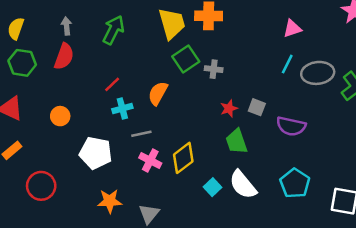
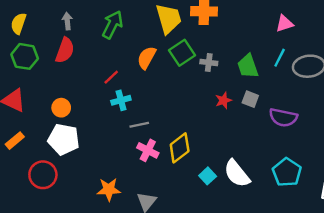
orange semicircle: (158, 93) -> (147, 58), moved
green trapezoid: (237, 141) -> (248, 66), moved
white pentagon: (96, 153) -> (64, 139), moved

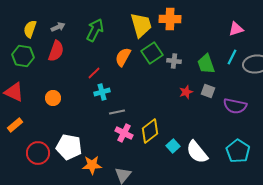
gray arrow: (67, 21) -> (58, 27), turned 72
yellow semicircle: (19, 23) -> (30, 29), moved
white pentagon: (64, 139) -> (69, 147), moved
cyan square: (208, 176) -> (173, 146), moved

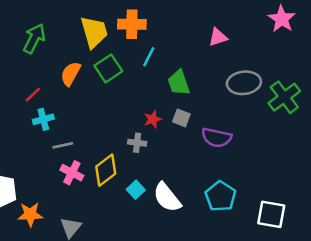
cyan line: (232, 57) -> (149, 57), moved
gray cross: (174, 61) -> (137, 143), moved

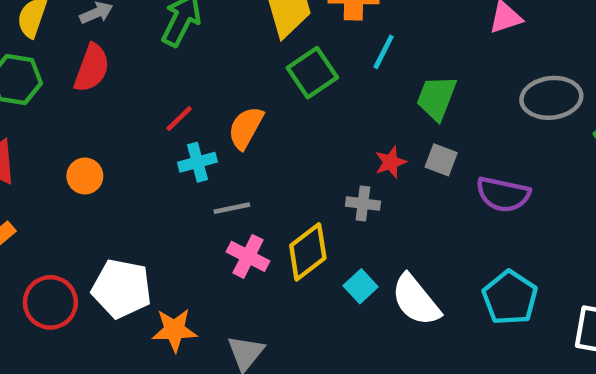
orange semicircle: (71, 74) -> (246, 128), moved
green trapezoid: (179, 83) -> (436, 98), turned 40

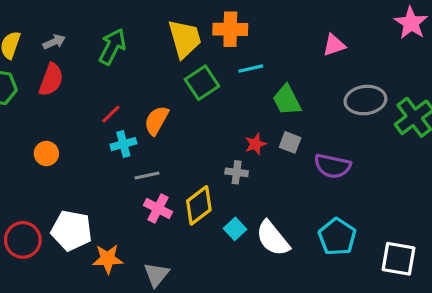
cyan line: (384, 52) -> (251, 69), turned 50
green trapezoid: (436, 98) -> (287, 100), turned -48

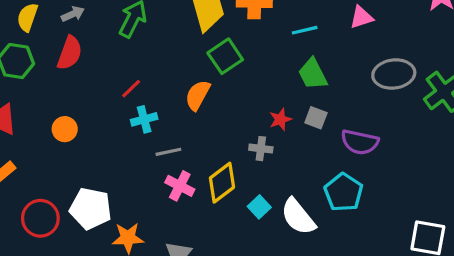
cyan line: (251, 69) -> (305, 30), moved
orange semicircle: (156, 120) -> (198, 95), moved
cyan pentagon: (337, 237) -> (344, 192), moved

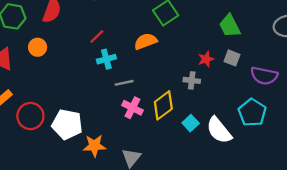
orange semicircle: (198, 95) -> (145, 41), turned 40
orange circle: (65, 129) -> (38, 47), moved
red circle: (40, 218) -> (30, 116), moved

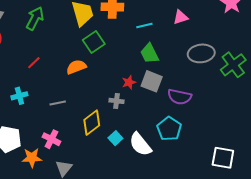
gray square: (232, 58) -> (152, 81), size x1.5
cyan cross: (106, 59) -> (19, 96), moved
pink cross: (132, 108) -> (51, 139), moved

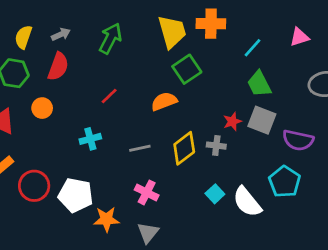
cyan line: (144, 26) -> (252, 48), turned -35
yellow diamond: (92, 123) -> (184, 148), moved
pink cross: (51, 139) -> (147, 192), moved

